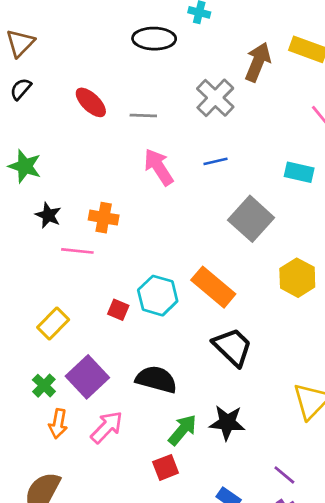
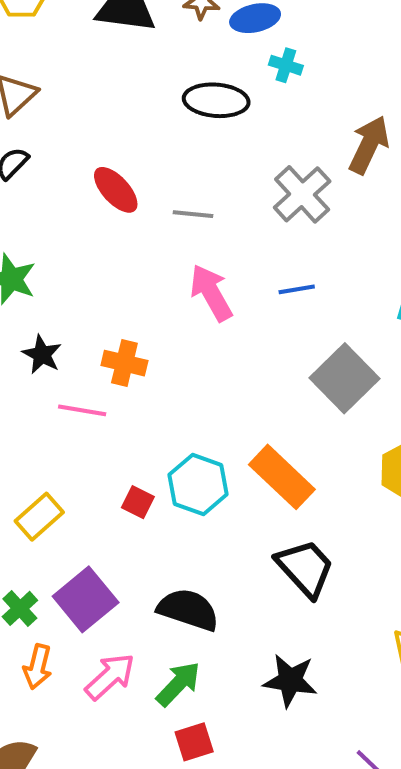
green arrow: (182, 430) -> (178, 684), moved

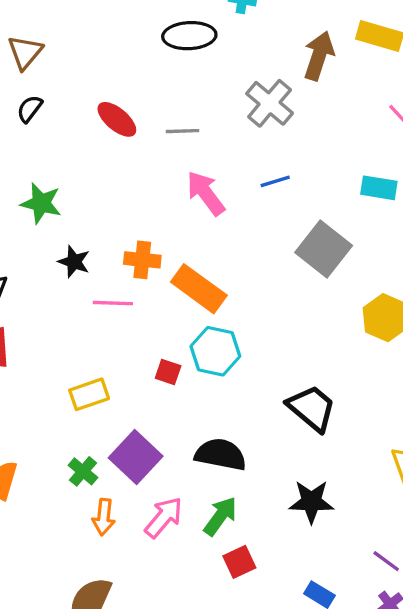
orange rectangle: (282, 477) -> (199, 289), moved
yellow rectangle: (39, 517) -> (89, 394), turned 30

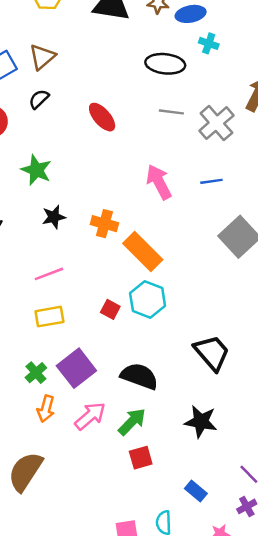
gray line: (183, 131) -> (171, 112), moved
black star: (74, 262) -> (54, 217), turned 30
pink line: (113, 303) -> (49, 274), moved, turned -32

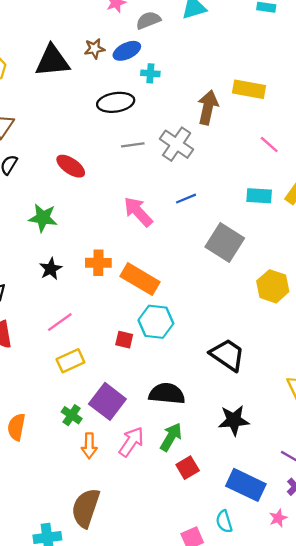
green star: (36, 170) -> (43, 218), moved
blue rectangle: (196, 491) -> (246, 485), size x1.8

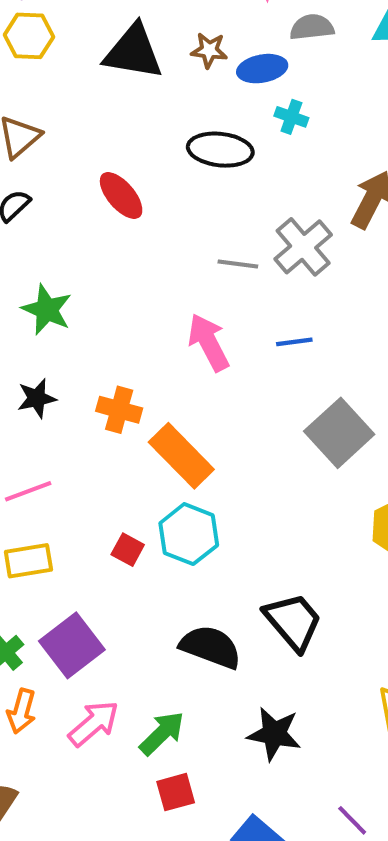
gray line: (133, 145) -> (238, 264), moved
red ellipse: (71, 166) -> (121, 195), moved
black semicircle: (167, 394) -> (211, 647), moved

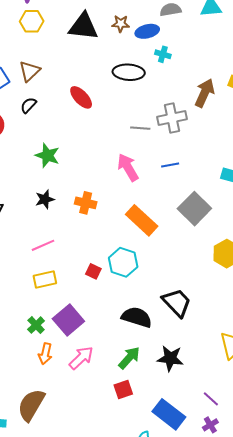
gray cross: (303, 247) -> (172, 118), turned 32
orange rectangle: (181, 456) -> (142, 220), moved
green arrow: (162, 733) -> (129, 358), moved

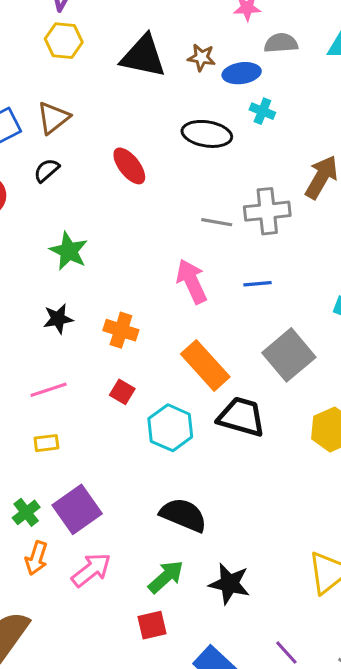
red square: (93, 271) -> (122, 392), moved
yellow rectangle: (45, 280) -> (46, 443), size x0.7
black trapezoid: (177, 303) -> (241, 417), moved, turned -36

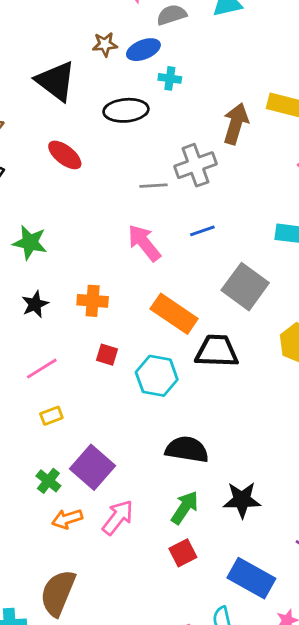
black triangle: (143, 56) -> (56, 81), moved, turned 39
orange arrow: (36, 558) -> (67, 519), turned 68

